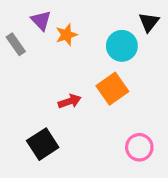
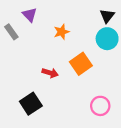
orange star: (66, 35) -> (62, 32), moved
cyan circle: (122, 46) -> (107, 39), moved
red arrow: (70, 101) -> (50, 73), turned 35

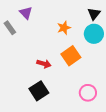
orange star: (62, 32) -> (64, 28), moved
black square: (31, 104) -> (39, 91), moved

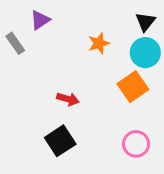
purple triangle: (26, 13) -> (40, 20), turned 40
orange square: (71, 56) -> (133, 87), moved

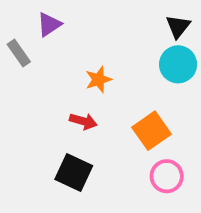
orange star: (99, 43) -> (98, 80), moved
orange square: (133, 87) -> (151, 131), moved
black square: (60, 141) -> (74, 172), turned -32

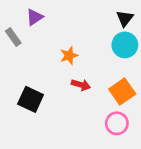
red arrow: (83, 121) -> (81, 85), moved
orange square: (151, 131) -> (122, 91), moved
black square: (74, 172) -> (31, 99), moved

